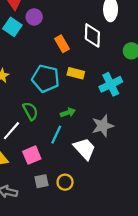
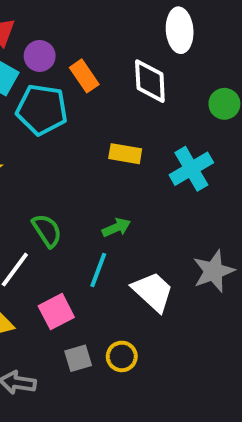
orange rectangle: (62, 44) -> (84, 76), moved
cyan pentagon: (46, 78) -> (42, 109), moved
gray star: (103, 126) -> (214, 271), moved

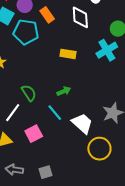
cyan cross: (191, 169) -> (107, 50), moved
cyan line: (98, 270) -> (55, 113), turned -60
yellow circle: (122, 356) -> (99, 149), moved, size x1.5
gray square: (78, 358) -> (46, 172), moved

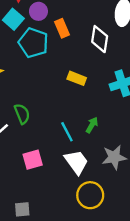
green arrow: (64, 91) -> (92, 125), moved, turned -48
cyan line: (55, 113) -> (67, 132), moved
pink square: (34, 134) -> (33, 160), moved

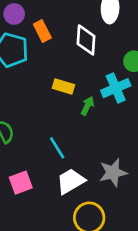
green arrow: (92, 125) -> (87, 106), moved
white trapezoid: (76, 162) -> (71, 181), turned -80

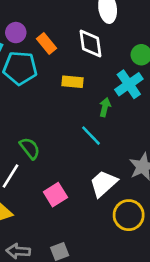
yellow rectangle: (63, 87) -> (72, 82), moved
cyan line: (57, 148) -> (91, 136), moved

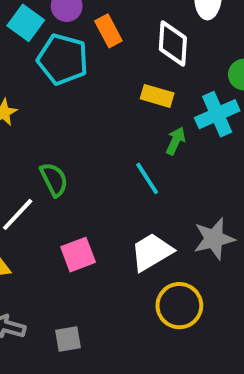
yellow rectangle: (72, 82) -> (157, 96), moved

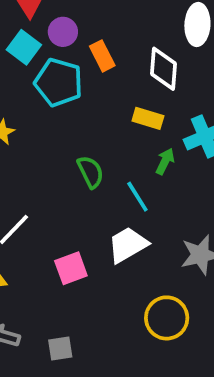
green semicircle: (54, 179) -> (91, 172), moved
white trapezoid: (152, 252) -> (128, 245), moved

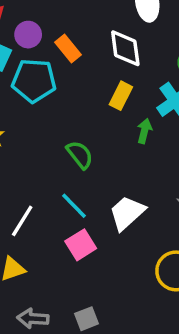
yellow rectangle: (148, 118) -> (121, 96), turned -68
cyan line: (137, 197) -> (74, 206), moved

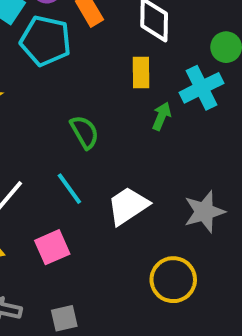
yellow rectangle: (121, 96) -> (141, 73), turned -36
pink square: (81, 245) -> (52, 247), moved

